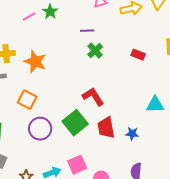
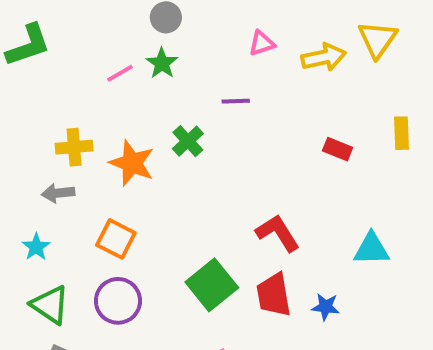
green cross: (95, 51) -> (188, 141), moved
red L-shape: (93, 97) -> (278, 233), moved
purple circle: (40, 129) -> (118, 301), moved

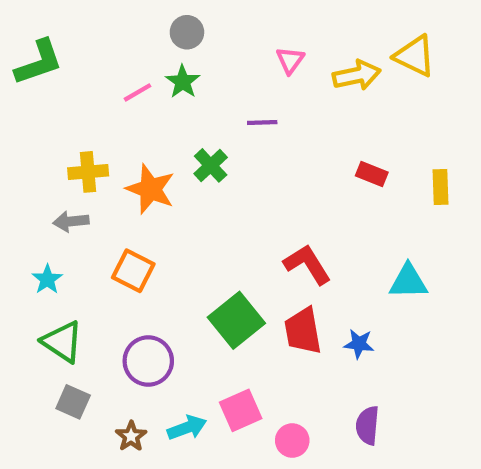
yellow triangle: (378, 39) -> (415, 56), turned -39
pink triangle: (262, 43) -> (290, 60), turned -36
yellow rectangle: (401, 133) -> (441, 187), moved
purple circle: (118, 301) -> (148, 361), moved

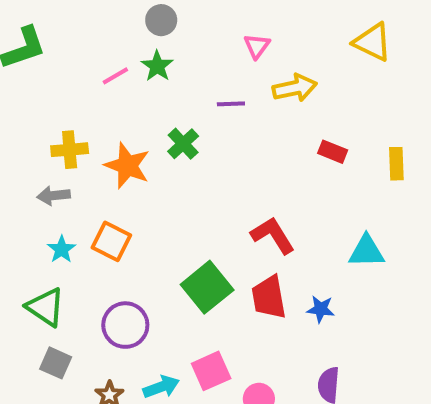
yellow arrow: (357, 75) -> (295, 88), moved
cyan star: (47, 279) -> (62, 249), moved

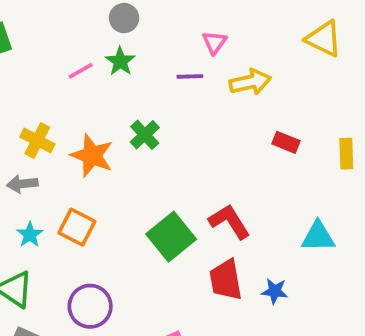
purple line: (231, 104) -> (190, 76), moved
yellow cross: (70, 150) -> (37, 140), turned 32
green square: (207, 287) -> (171, 237), moved

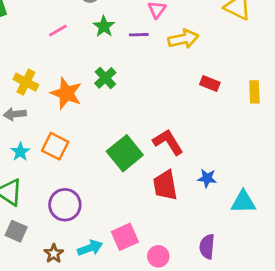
green star: (120, 61) -> (104, 26), moved
cyan triangle: (318, 237) -> (243, 202), moved
blue star: (275, 291) -> (207, 178), moved

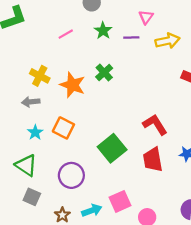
green square: (125, 153) -> (112, 148), moved

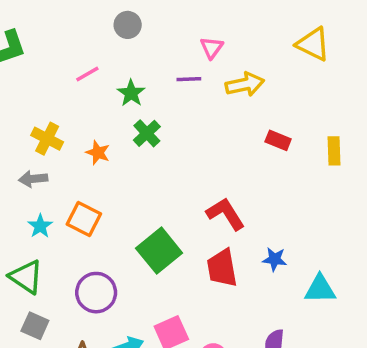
green star: (103, 31) -> (131, 93), moved
orange star: (72, 85) -> (98, 153), size x0.6

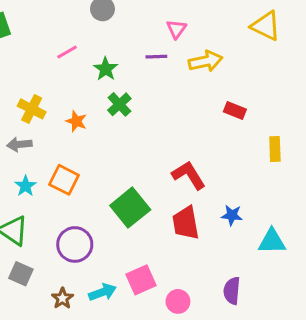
yellow rectangle: (334, 151) -> (275, 149), moved

